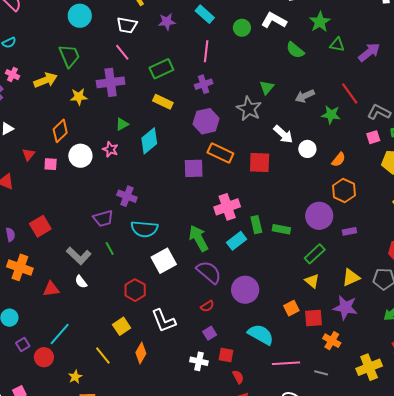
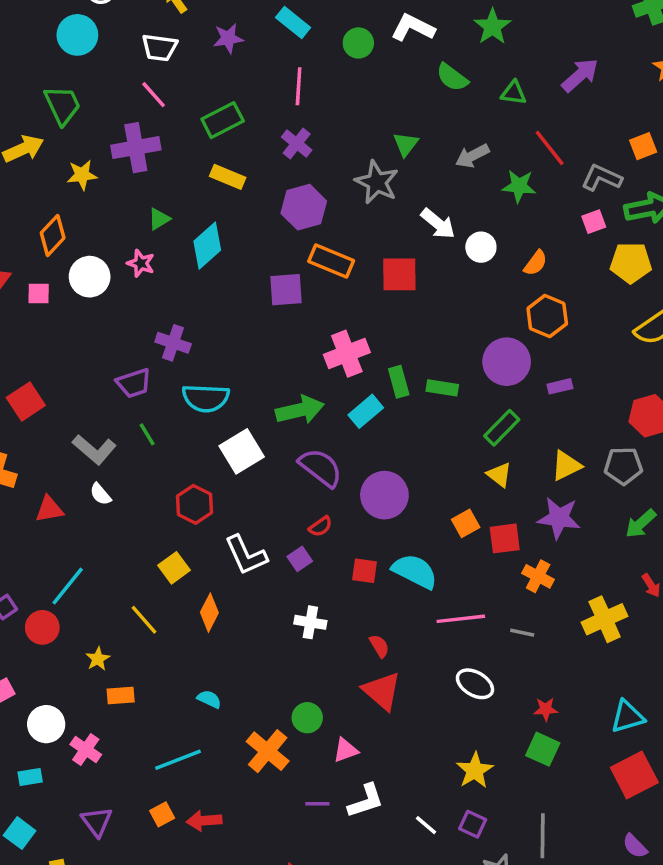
green triangle: (337, 45) -> (514, 93), moved
purple cross: (204, 84) -> (297, 143), turned -30
green arrow: (198, 238) -> (300, 410), turned 108
purple square: (210, 333) -> (300, 559), moved
red square: (226, 355) -> (365, 571), moved

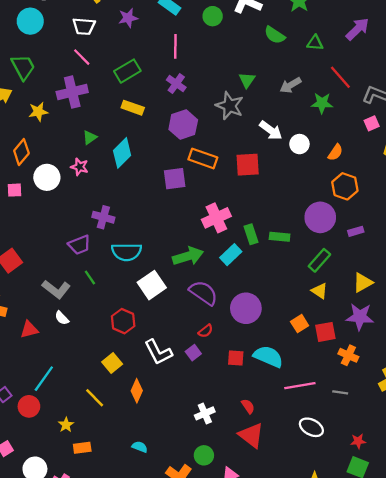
white cross: (310, 622) -> (205, 413), moved, turned -30

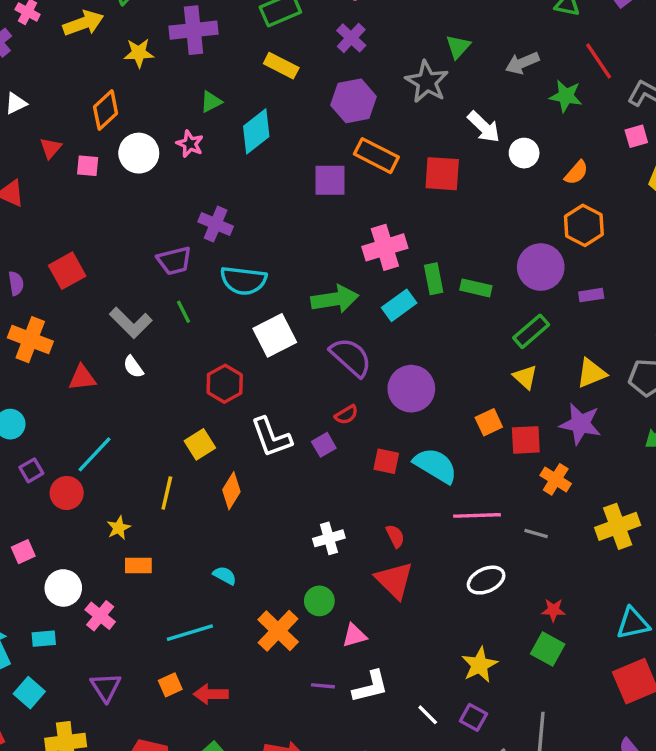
yellow line: (95, 398) -> (167, 493), turned 50
white ellipse: (311, 427) -> (486, 580), turned -60

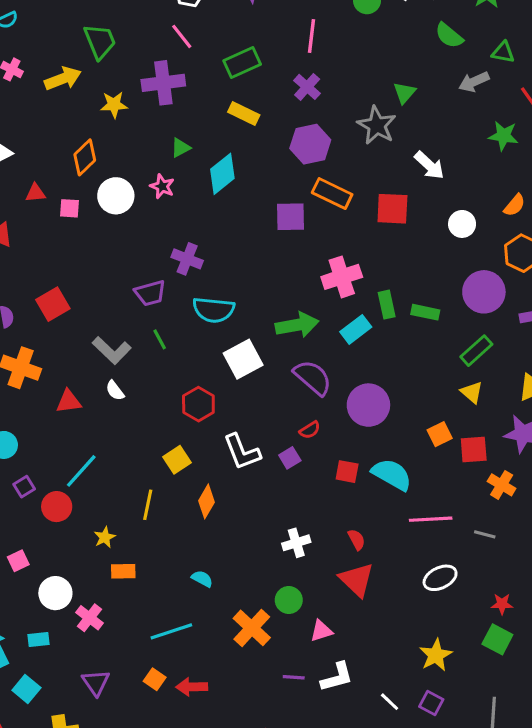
gray arrow: (522, 63) -> (474, 82), moved
red triangle: (51, 148) -> (35, 193), turned 45
white circle: (524, 153) -> (462, 224), moved
orange square: (170, 685) -> (155, 679), turned -30

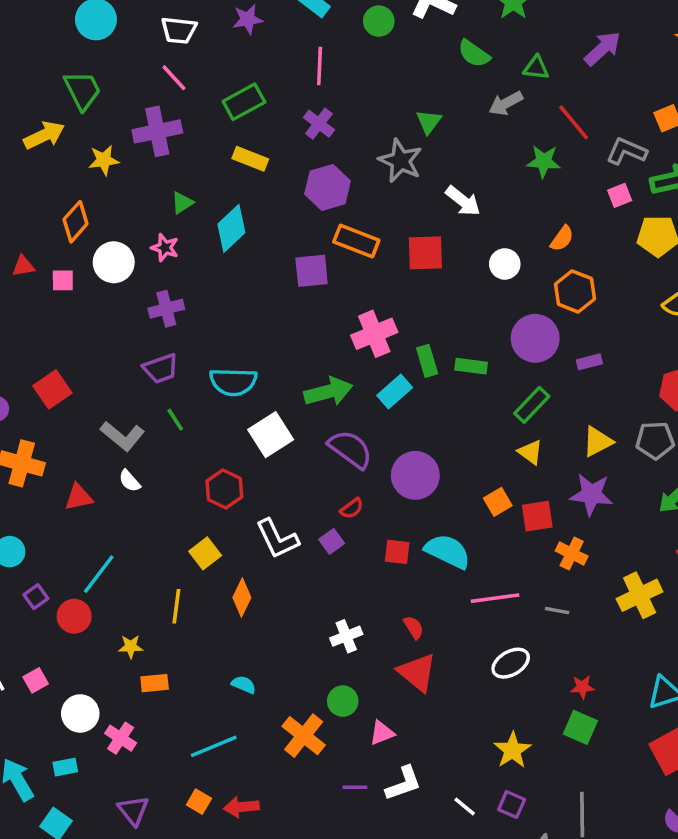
purple cross: (187, 259) -> (166, 309), moved, turned -32
yellow star: (105, 537) -> (131, 647), turned 30

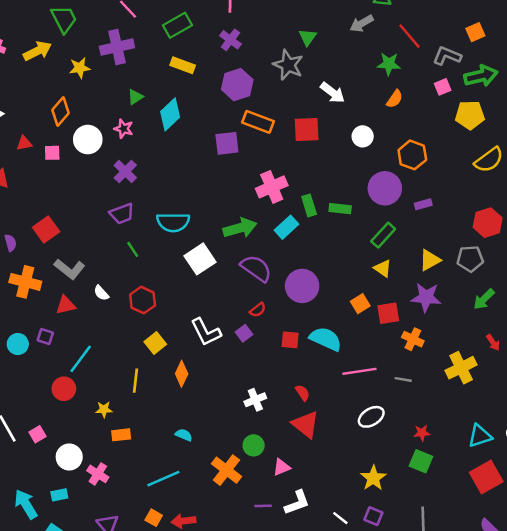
orange semicircle: (562, 238) -> (395, 99), moved
purple cross: (166, 309) -> (125, 172), turned -30
gray L-shape: (122, 436) -> (70, 269), moved
red hexagon: (224, 489) -> (143, 300), moved
purple square: (36, 597) -> (45, 336), moved, turned -35

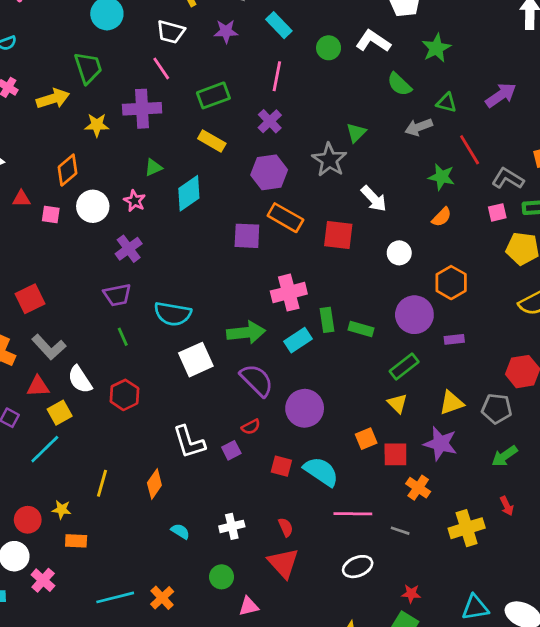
white semicircle: (101, 293) -> (80, 380), size x1.5
yellow square: (155, 343) -> (60, 413), moved
red circle: (64, 389) -> (28, 520), moved
cyan semicircle: (184, 435) -> (180, 531), moved
orange cross: (226, 470) -> (162, 598), moved, size x0.7

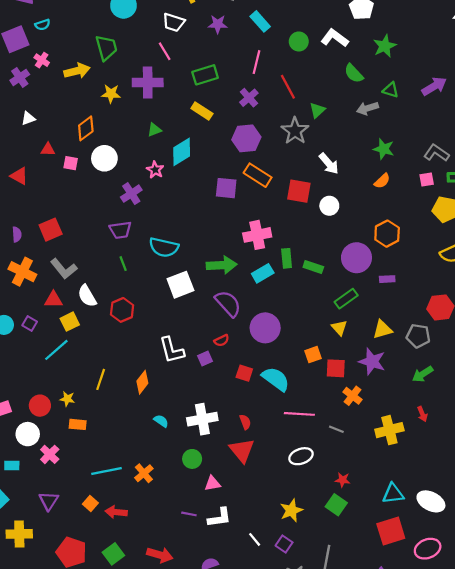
red line: (470, 150) -> (288, 87), moved
pink star: (135, 201) -> (155, 170), moved
white circle: (399, 253) -> (329, 206), moved
white cross: (232, 526) -> (202, 419), size x1.5

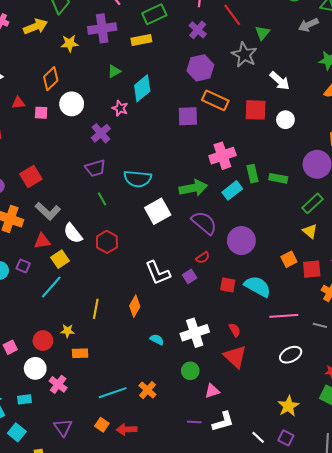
yellow rectangle: (202, 111) -> (141, 40), moved, turned -36

